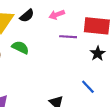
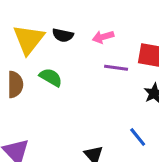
black semicircle: (27, 16) -> (63, 35), turned 48

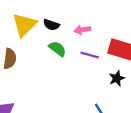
green semicircle: (51, 77) -> (57, 49), moved

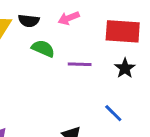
purple line: (90, 55) -> (80, 64), moved

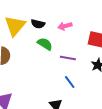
blue line: (113, 113) -> (70, 82), moved

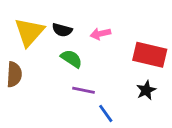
purple line: (68, 58) -> (83, 90), moved

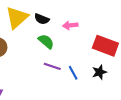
blue line: (106, 113) -> (73, 73), moved

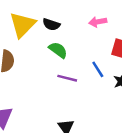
pink arrow: (70, 25) -> (98, 22), moved
blue line: (73, 73) -> (98, 69), moved

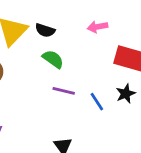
blue line: (98, 69) -> (97, 102), moved

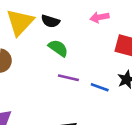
blue line: (97, 102) -> (100, 87), turned -36

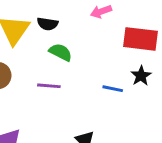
purple line: (68, 78) -> (49, 86), moved

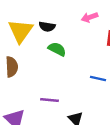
purple line: (49, 86) -> (49, 100), moved

